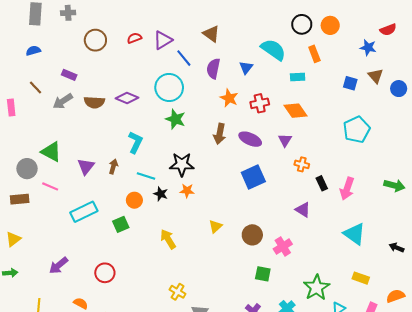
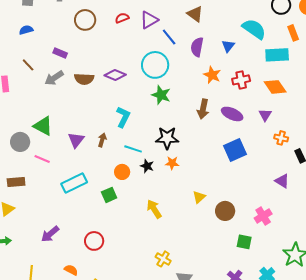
cyan rectangle: (298, 77) -> (277, 55), size x1.6
brown rectangle: (20, 199) -> (16, 182), moved
brown circle: (252, 235) -> (225, 211), moved

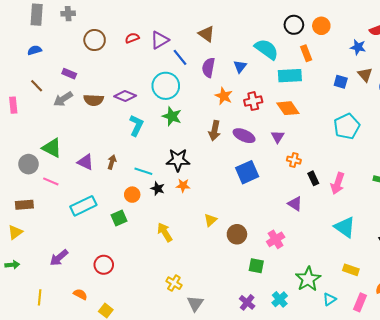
cyan L-shape: (123, 117) -> (136, 125), moved
purple triangle: (76, 140) -> (85, 162), turned -42

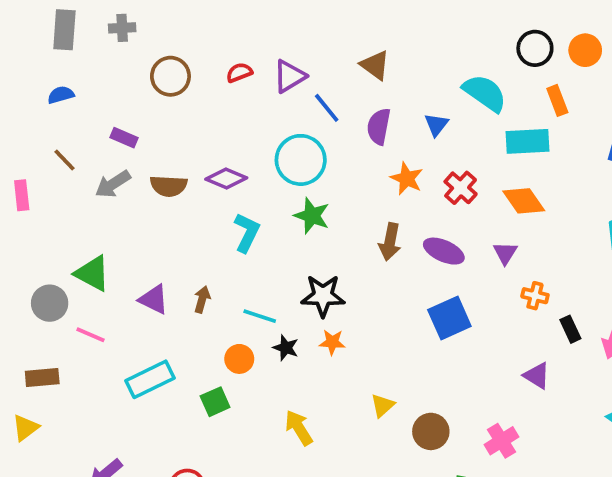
red cross: (253, 101) -> (461, 188), turned -36

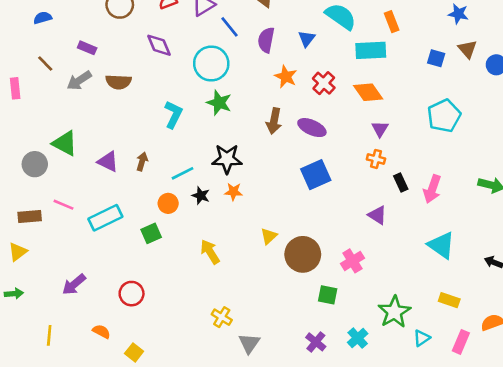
purple diamond: (226, 179) -> (159, 45), moved, turned 44
purple triangle: (505, 253) -> (380, 129), moved
cyan line: (260, 316) -> (182, 173), turned -45
pink line: (90, 335) -> (64, 205), moved
brown circle: (431, 431) -> (303, 254), size x1.4

